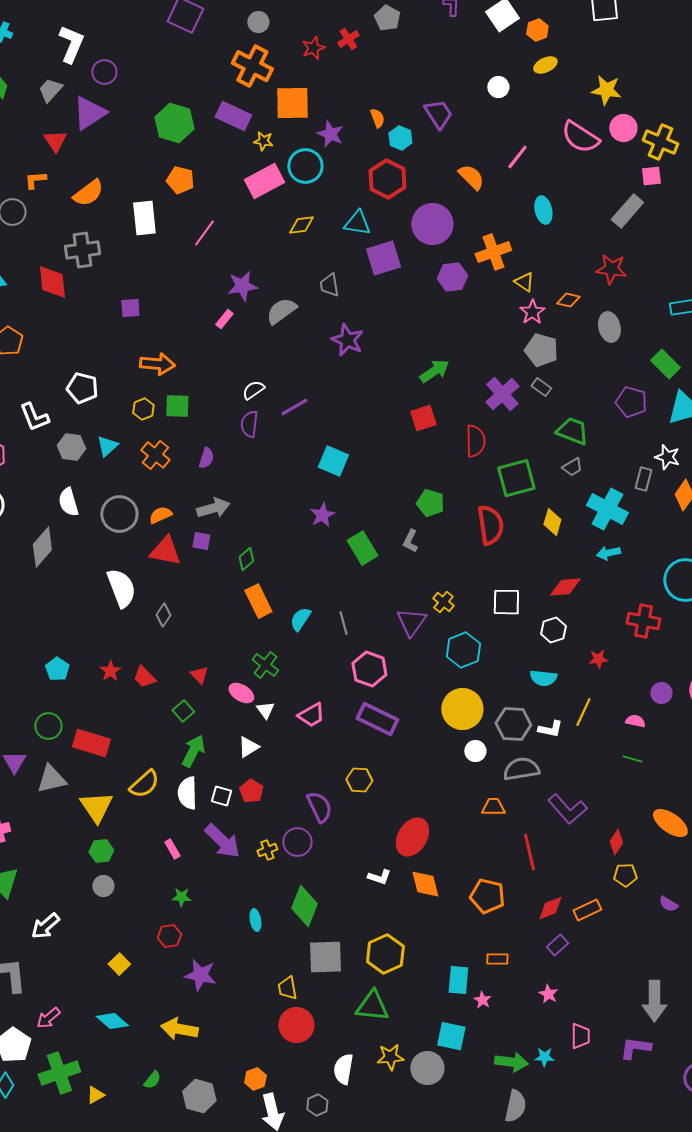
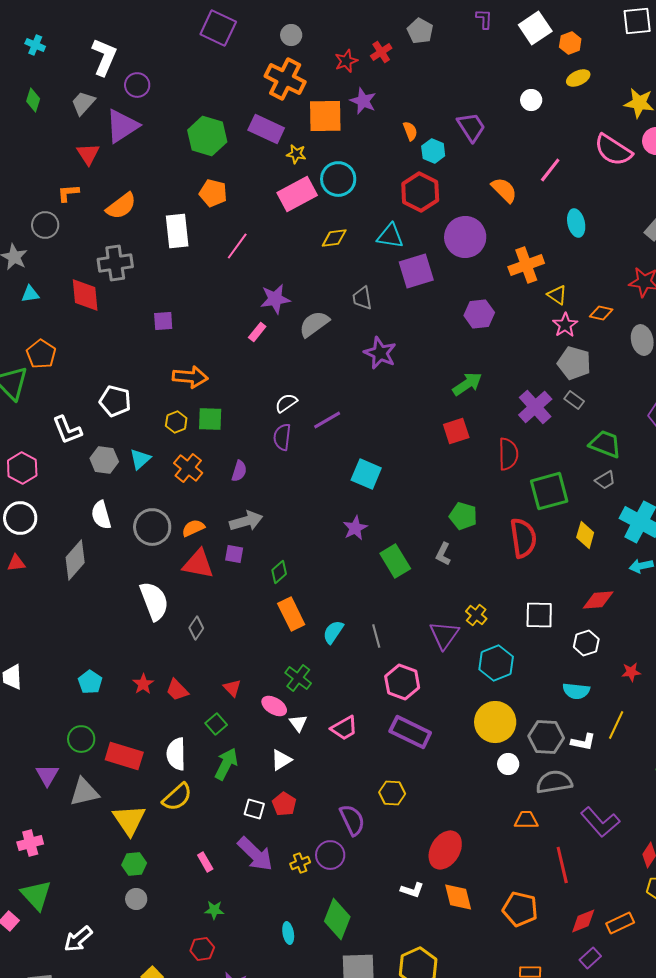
purple star: (330, 134) -> (363, 101), moved
purple hexagon: (452, 277) -> (479, 314), moved
white semicircle: (187, 793) -> (176, 754), moved

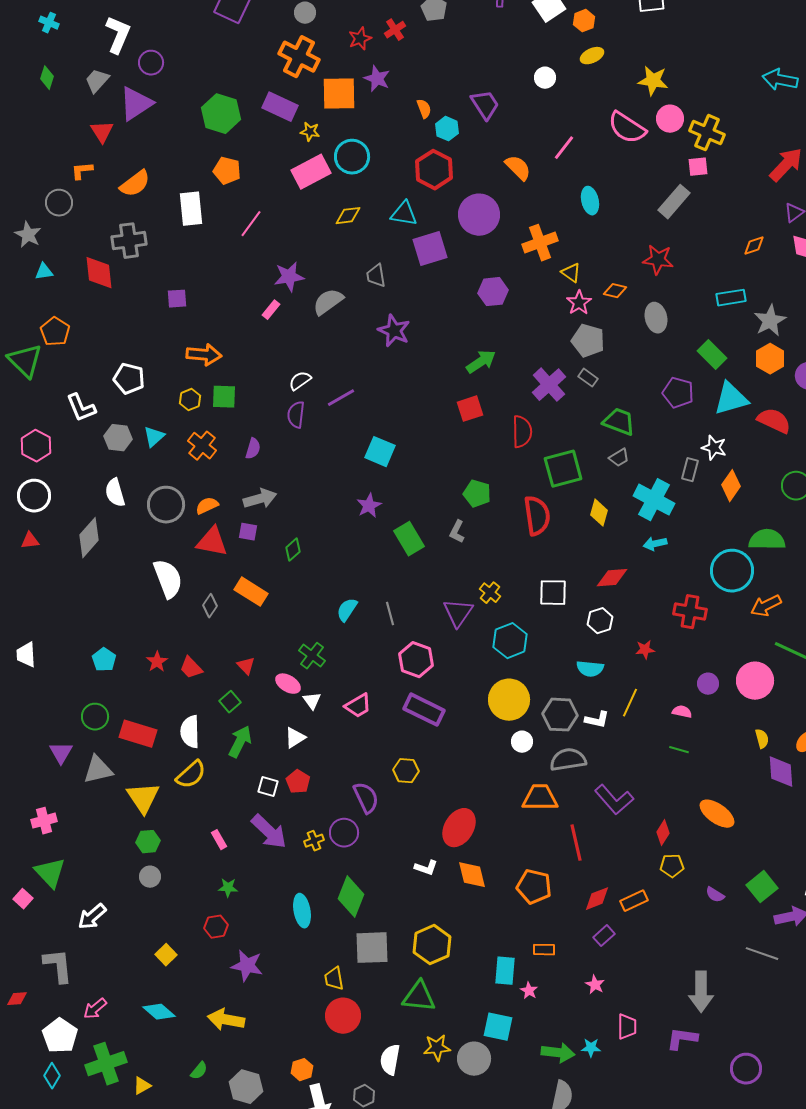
orange rectangle: (291, 614) -> (251, 592), moved, turned -32
orange trapezoid: (526, 820) -> (540, 798), size x1.5
cyan ellipse: (288, 933) -> (302, 911), size x1.5

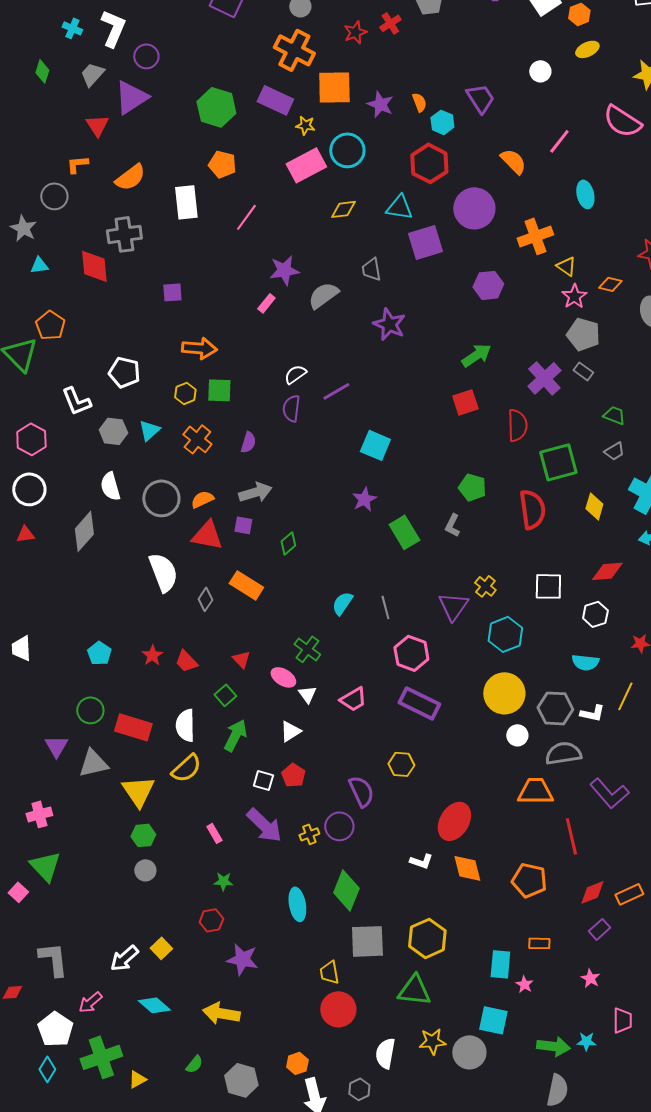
cyan cross: (49, 23) -> (72, 28), moved
purple star: (377, 79) -> (380, 104), moved
green trapezoid: (619, 422) -> (614, 415), size x0.7
white arrow: (92, 917) -> (124, 958), moved

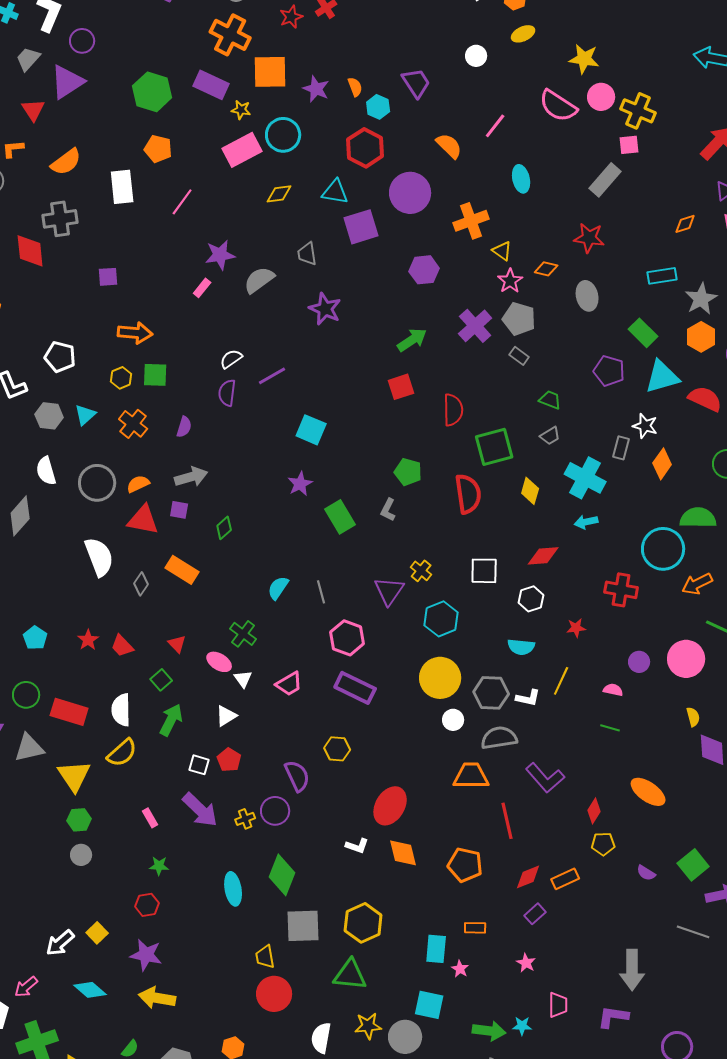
purple cross: (544, 378) -> (475, 326), moved
purple star: (242, 959) -> (146, 955), moved

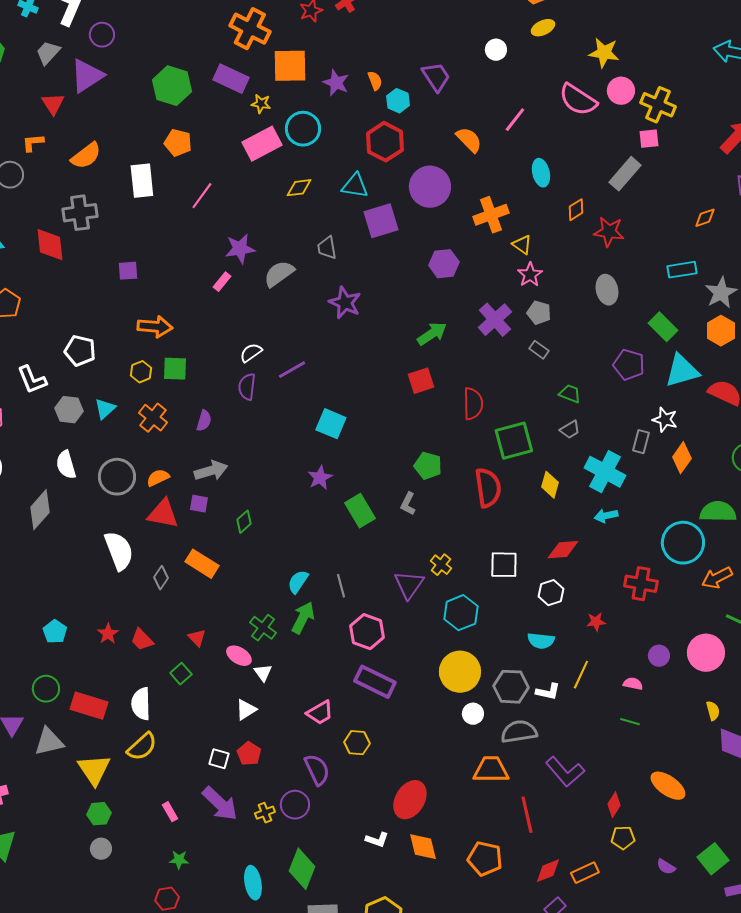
orange diamond: (546, 269) -> (576, 210), moved, turned -45
gray pentagon: (519, 319) -> (539, 313), size x0.7
pink trapezoid: (289, 684) -> (320, 713), moved
green arrow: (171, 720) -> (303, 618), moved

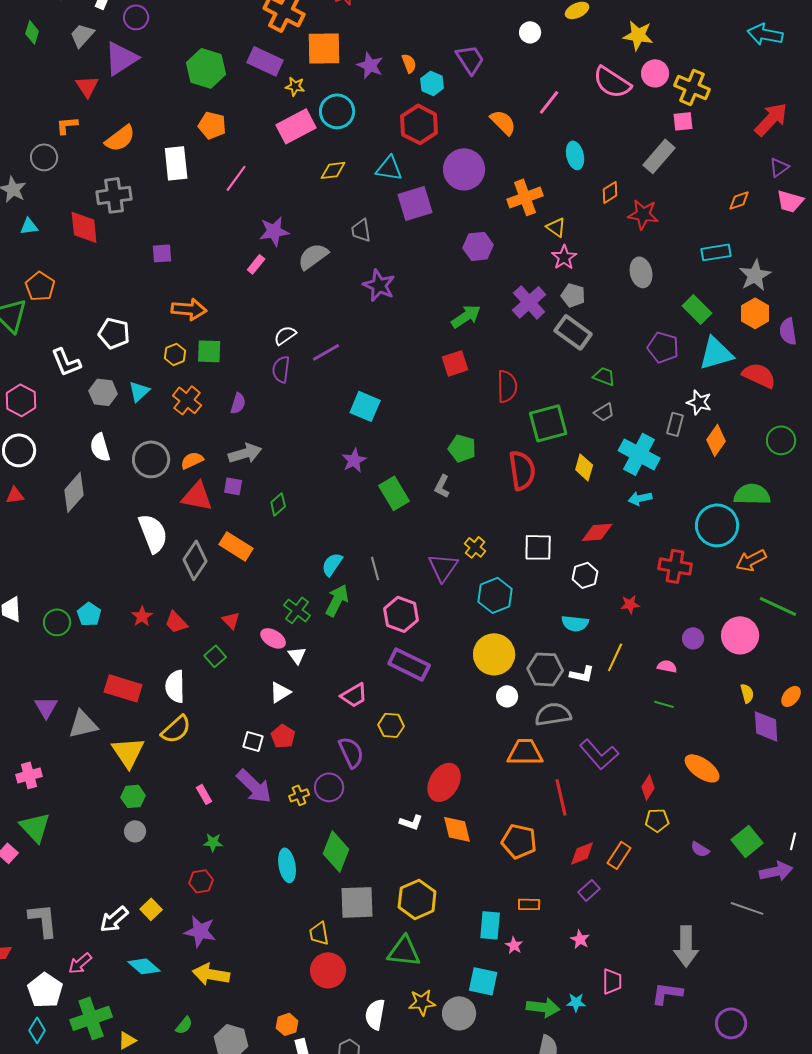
gray rectangle: (539, 350) -> (573, 332), size x1.8
gray diamond: (161, 578) -> (195, 560), size x1.6
green circle: (46, 689) -> (57, 622), moved
orange rectangle: (585, 873) -> (619, 855), turned -32

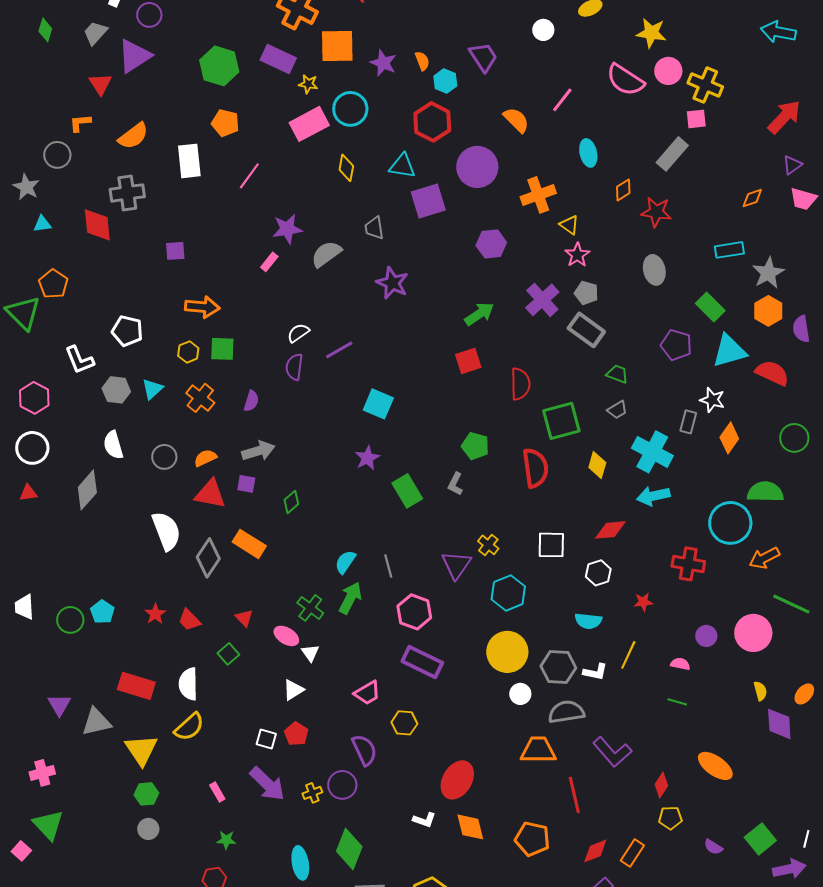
yellow diamond: (333, 170) -> (346, 168), turned -72
gray circle: (151, 459) -> (164, 457), size x0.7
cyan arrow: (640, 498) -> (653, 496), size x1.4

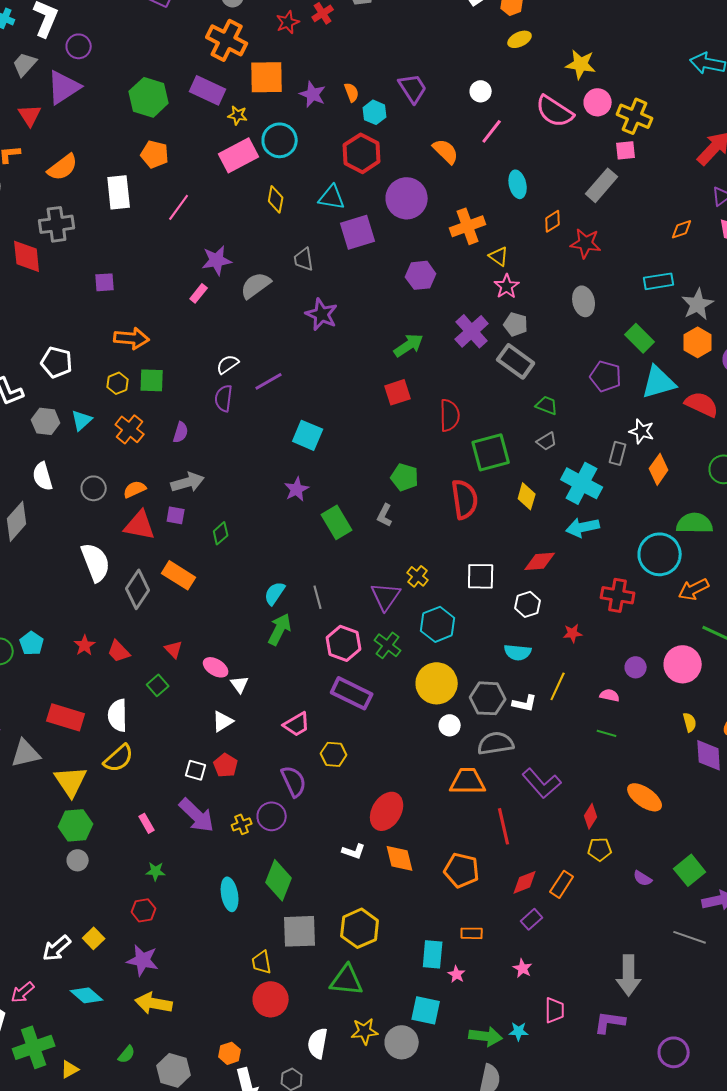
white circle: (543, 30) -> (481, 91), moved
green cross: (310, 608) -> (388, 645), moved
green hexagon: (146, 794) -> (76, 825), size x1.4

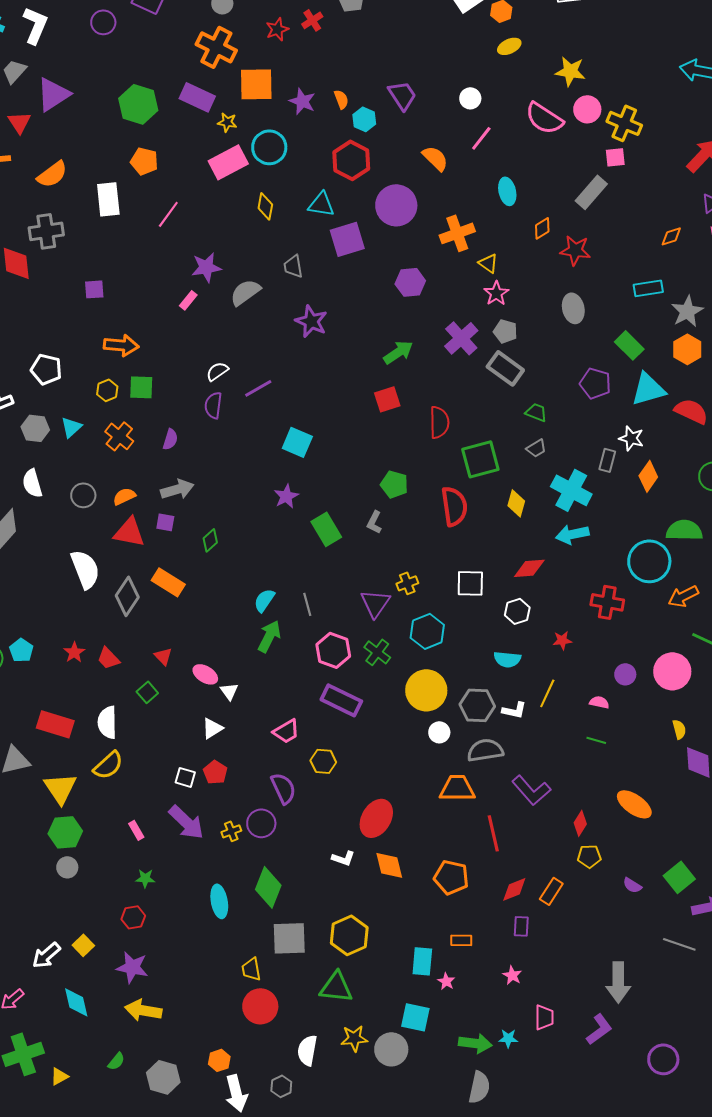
purple circle: (79, 46) -> (103, 22), moved
yellow cross: (418, 576) -> (407, 583), turned 30
purple rectangle: (532, 919) -> (521, 926), turned -45
cyan diamond: (87, 995) -> (76, 1002), turned 36
purple L-shape: (610, 1022) -> (599, 1029), turned 136

